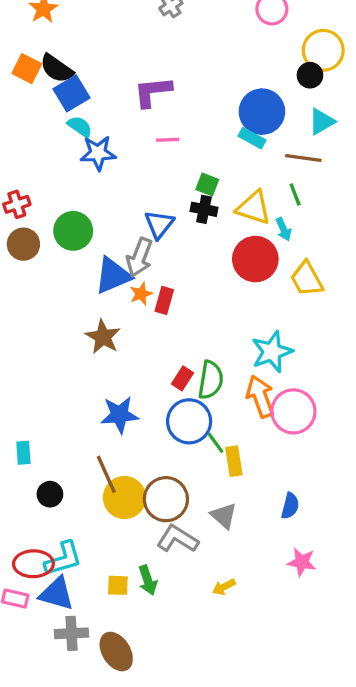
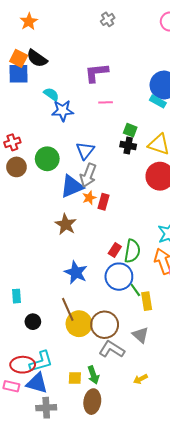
blue square: (71, 93) -> (19, 74), moved, turned 30
blue triangle: (159, 224) -> (85, 151), moved
blue star: (120, 415) -> (76, 272), turned 30
brown ellipse: (116, 652) -> (92, 402), moved, turned 40

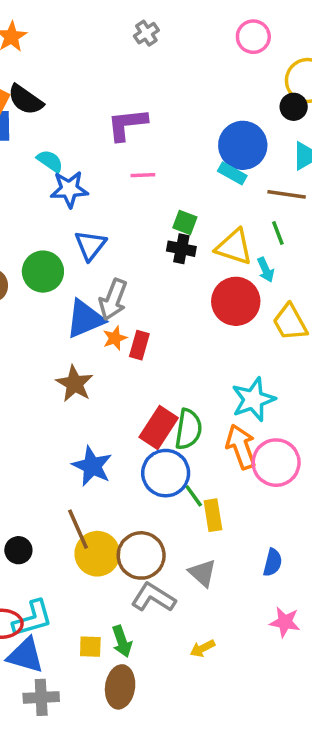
blue triangle: (85, 151) -> (90, 245), moved
red rectangle: (115, 250) -> (159, 428), size x1.6

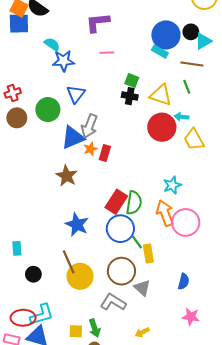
black circle: (294, 107) -> (191, 32), moved
cyan arrow: (266, 270) -> (182, 117), moved, turned 120
cyan star: (253, 399) -> (172, 185), size x0.7
brown circle: (141, 555) -> (121, 271), moved

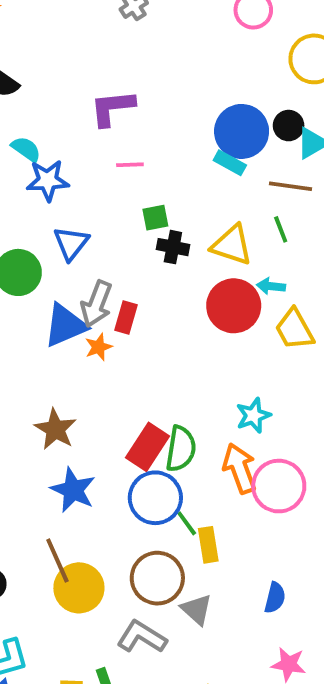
green square: (132, 81) -> (155, 218), moved, turned -32
red rectangle: (105, 153) -> (126, 318), moved
brown star: (67, 176) -> (55, 429), moved

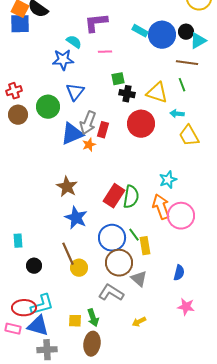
cyan semicircle: (26, 149) -> (74, 42), moved
cyan rectangle: (230, 163) -> (140, 31), moved
red circle: (234, 306) -> (141, 124), moved
blue circle: (155, 498) -> (112, 238), moved
yellow circle: (79, 588) -> (79, 268), size x0.7

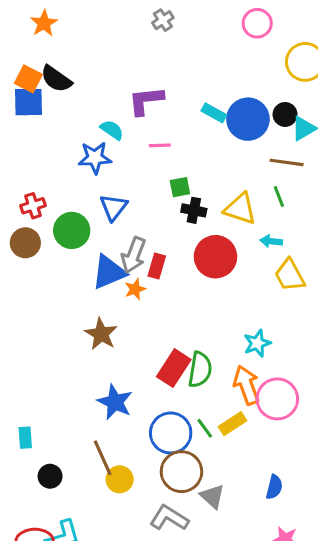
red cross: (14, 91) -> (33, 206), moved
brown star: (67, 187) -> (101, 334), moved
yellow rectangle: (145, 246) -> (232, 424), moved, turned 66

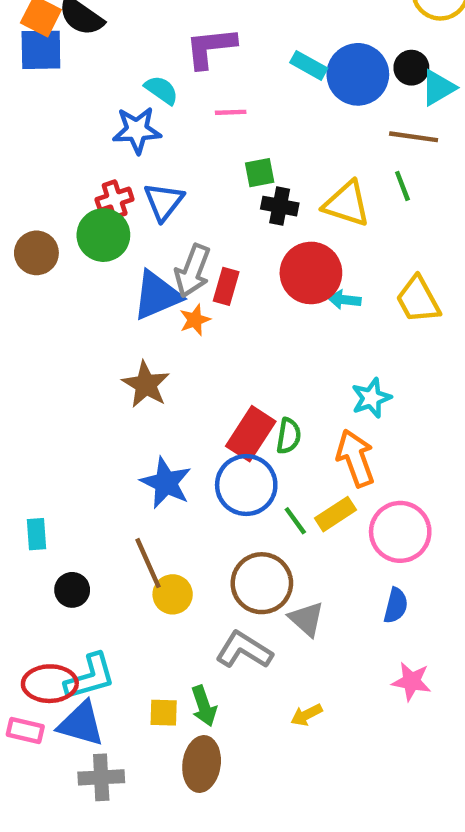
red cross: (33, 206) -> (115, 199), moved
cyan arrow: (271, 241) -> (344, 300), moved
green semicircle: (200, 370) -> (289, 436), size x0.7
pink circle: (277, 399) -> (400, 532), moved
blue circle: (171, 433) -> (246, 485), moved

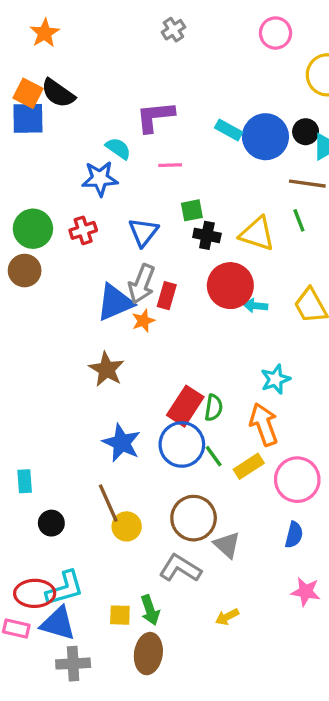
blue triangle: (164, 202) -> (143, 232), moved
green circle: (103, 235) -> (33, 229), moved
green line: (295, 521) -> (214, 456), moved

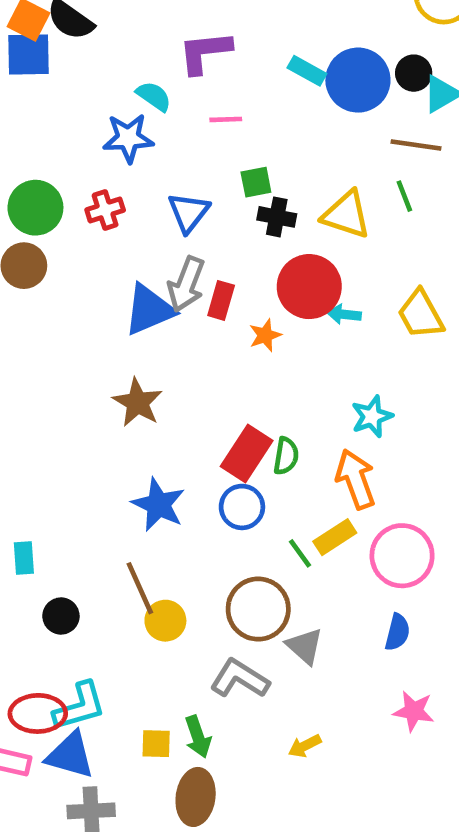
orange star: (143, 321) -> (265, 335), moved
blue circle: (182, 444) -> (242, 507), size x0.7
green line: (214, 456) -> (300, 553), moved

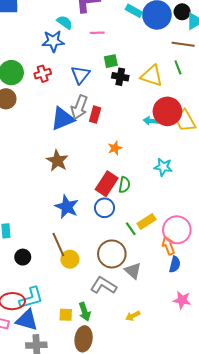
red circle: (309, 287) -> (167, 111), moved
orange star: (265, 335) -> (115, 148), moved
cyan star: (372, 416) -> (163, 167), turned 30
orange arrow: (356, 479) -> (168, 246), moved, size x0.7

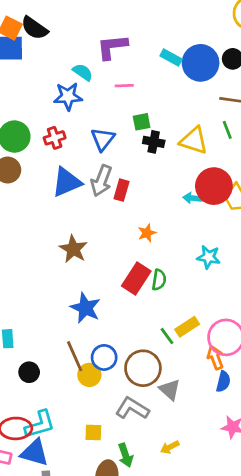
blue triangle: (63, 119) -> (67, 182), moved
blue circle: (105, 208) -> (104, 357), moved
green arrow: (85, 312) -> (126, 455), moved
yellow square: (66, 315) -> (93, 432), moved

